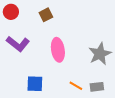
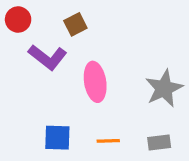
purple L-shape: (18, 44) -> (48, 57), moved
orange line: (76, 86) -> (108, 141), moved, turned -32

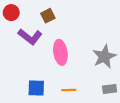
gray rectangle: (159, 143) -> (110, 89), moved

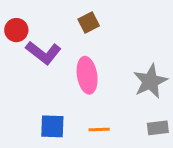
red circle: (11, 13) -> (16, 30), moved
brown square: (48, 16) -> (89, 23), moved

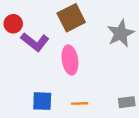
brown square: (89, 23) -> (71, 18), size x1.6
gray star: (150, 81) -> (121, 33), moved

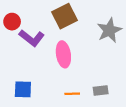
blue square: (42, 101) -> (23, 89), moved
gray rectangle: (127, 102) -> (101, 90), moved

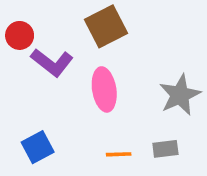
gray star: (109, 30) -> (180, 95), moved
blue square: (23, 89) -> (38, 147), turned -30

